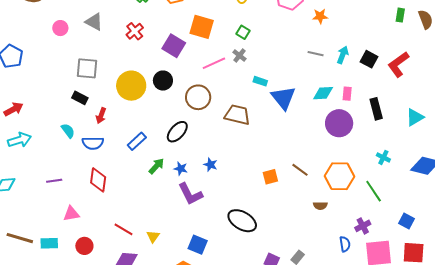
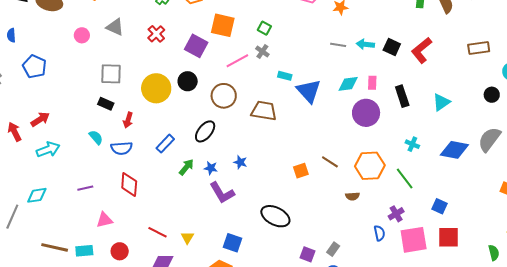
cyan arrow: (343, 55) -> (365, 44), turned -102

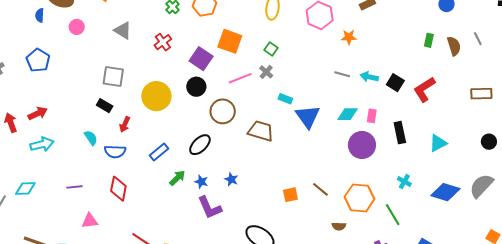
blue semicircle: (11, 35) -> (40, 15), moved
pink circle: (82, 35) -> (77, 27), moved
black circle: (188, 81) -> (196, 87), moved

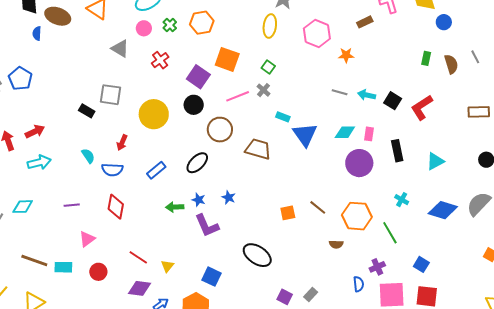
pink circle: (77, 27) -> (144, 28), moved
blue pentagon: (38, 60) -> (20, 79), moved
black rectangle: (105, 106) -> (87, 111), moved
green arrow: (177, 178) -> (175, 207), moved, turned -138
pink triangle: (90, 221) -> (87, 239), turned -30

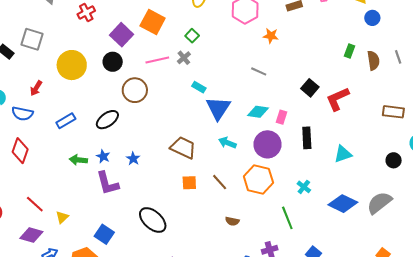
cyan arrow: (367, 95) -> (227, 143), moved
brown trapezoid: (258, 149) -> (183, 148), moved
orange hexagon: (357, 216) -> (258, 179), moved

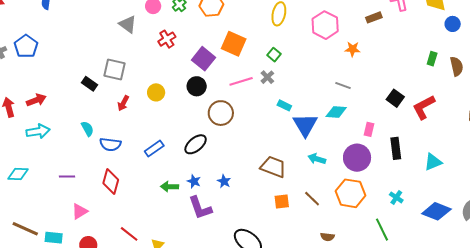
yellow circle: (72, 65) -> (156, 92), size x0.6
red arrow: (36, 88) -> (123, 103), moved
cyan diamond: (258, 112) -> (336, 112), moved

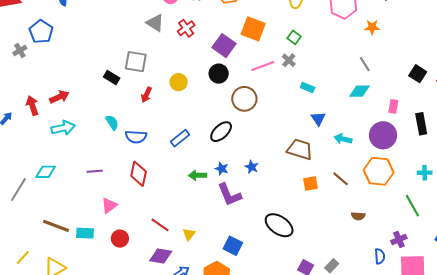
gray triangle: (128, 24) -> (155, 23), moved
blue pentagon: (26, 46) -> (41, 32), moved
gray line: (343, 85) -> (365, 64), turned 42
blue triangle: (305, 125) -> (318, 119), moved, size x0.6
cyan cross: (396, 197) -> (425, 173), turned -32

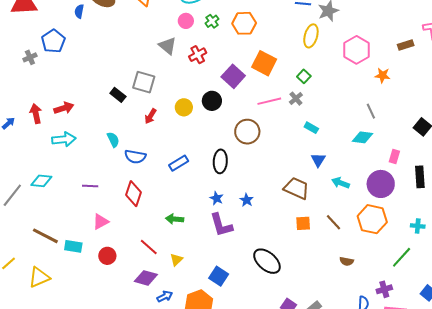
black circle: (219, 74) -> (212, 101), moved
black ellipse: (221, 132) -> (220, 161), turned -50
green arrow: (198, 175) -> (175, 219), moved
green line: (412, 206) -> (402, 257), turned 65

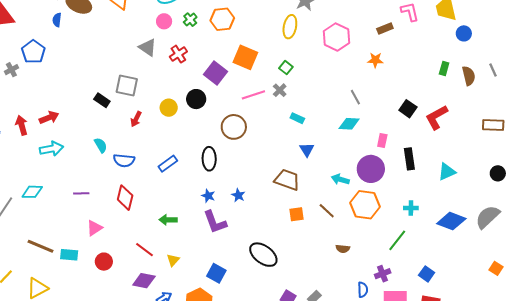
orange star: (383, 75) -> (375, 60), moved
cyan arrow: (341, 183) -> (340, 179), moved

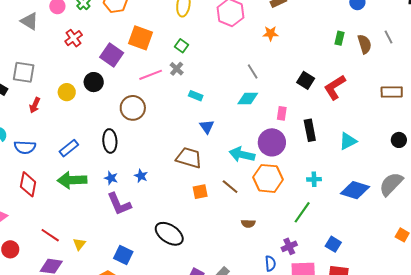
gray triangle: (148, 47) -> (29, 21), moved
cyan arrow: (340, 179) -> (242, 155), size x1.4
green arrow: (168, 220) -> (72, 180), moved, size x1.6

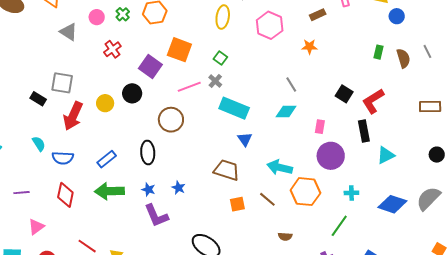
cyan rectangle: (196, 96) -> (234, 108), size x2.0
red arrow: (35, 105) -> (73, 116), size x1.8
black rectangle: (310, 130) -> (364, 131), moved
purple circle: (272, 142) -> (331, 156), moved

